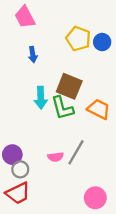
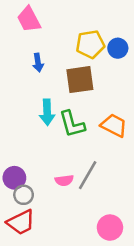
yellow pentagon: (78, 39) -> (90, 44), turned -30
brown square: (69, 86) -> (80, 80), moved, turned -30

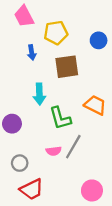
yellow pentagon: (90, 44) -> (56, 33), moved
green L-shape: (72, 124) -> (60, 118), moved
purple circle: (14, 178) -> (12, 124), moved
red trapezoid: (21, 222) -> (32, 189), moved

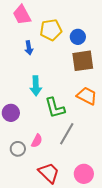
blue circle: (99, 40) -> (78, 37), moved
brown square: (67, 67) -> (83, 61), moved
pink semicircle: (54, 151) -> (37, 141), moved, turned -56
red trapezoid: (32, 189) -> (49, 173), moved, turned -110

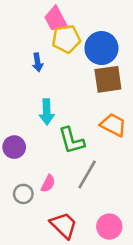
pink trapezoid: (22, 15) -> (56, 19), moved
blue circle: (78, 37) -> (101, 48), size x1.6

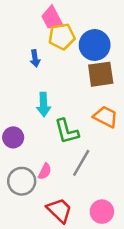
gray circle: (23, 194) -> (22, 181), size x1.5

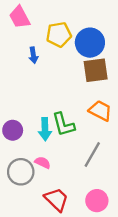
pink trapezoid: (52, 18) -> (20, 17), moved
cyan arrow: (44, 105) -> (45, 129), moved
gray line: (81, 163) -> (92, 154), moved
pink semicircle: (45, 171) -> (43, 163), turned -91

